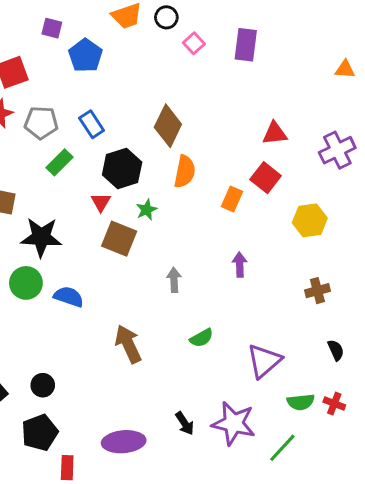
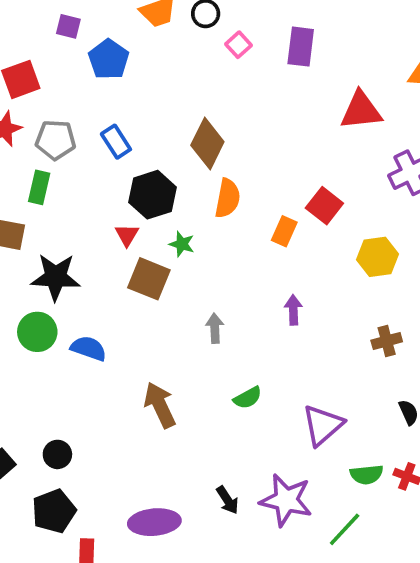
red triangle: (275, 133) -> (361, 111), moved, size x1.4
green rectangle: (60, 162) -> (39, 187), moved, turned -32
green star: (147, 210) -> (182, 244), turned -30

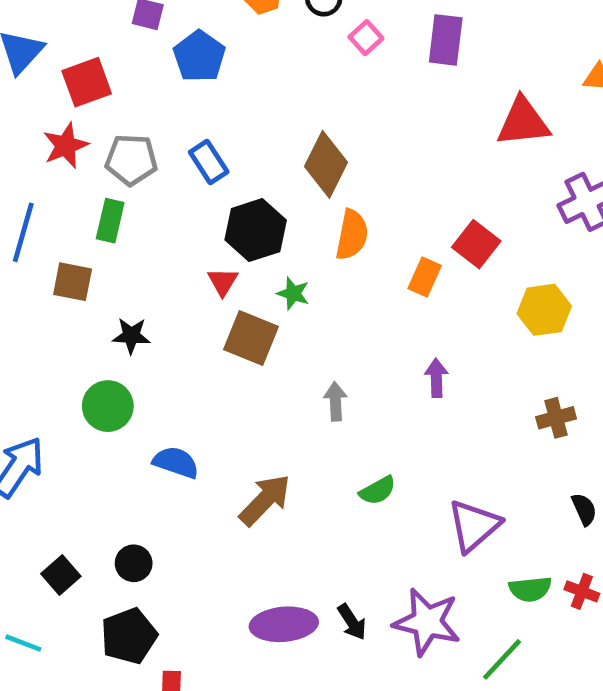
black star: (56, 277) -> (131, 336), size x0.6
blue semicircle: (89, 348) -> (176, 462), moved
brown arrow: (160, 405) -> (265, 500), turned 69
purple ellipse: (154, 522) -> (284, 624), moved

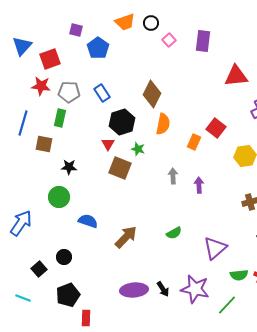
red star: (66, 146) -> (41, 86), turned 30
gray arrow: (335, 401) -> (173, 176), moved
black circle: (134, 563) -> (64, 257), moved

